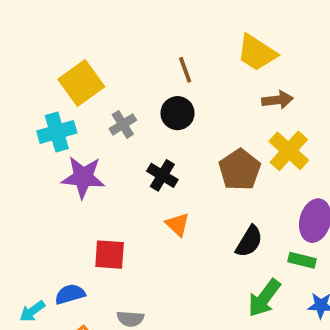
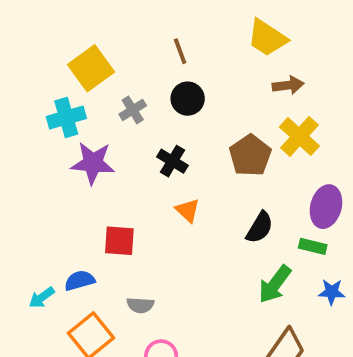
brown line: (185, 70) -> (180, 51), moved

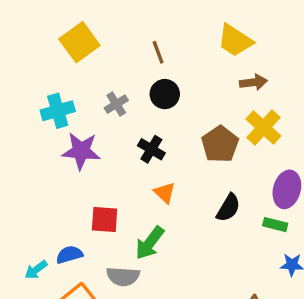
yellow square: (91, 68) -> (79, 42), moved
green arrow: (275, 284) -> (150, 243), moved
gray semicircle: (140, 305) -> (123, 276), size x1.4

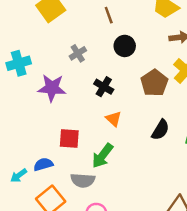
black circle: (165, 94) -> (125, 46), moved
cyan cross: (58, 111) -> (19, 63), moved

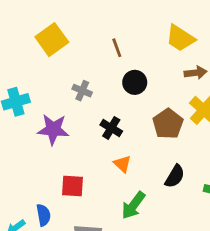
gray cross: (78, 53) -> (82, 91), turned -35
green arrow: (102, 156) -> (133, 205), moved
blue semicircle: (43, 164) -> (44, 215), turned 96

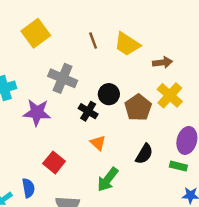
yellow trapezoid: (180, 38) -> (127, 44), moved
black circle: (135, 82) -> (109, 94), moved
gray cross: (82, 91) -> (63, 78), size x1.6
red square: (73, 186) -> (54, 162), turned 35

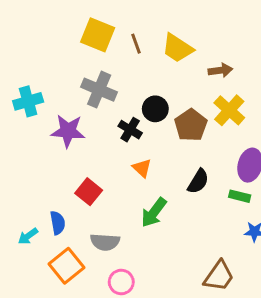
yellow square: (36, 33) -> (98, 35), moved, turned -32

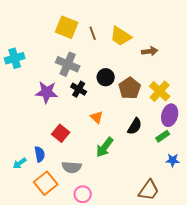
cyan cross: (28, 101) -> (15, 58), moved
yellow cross: (229, 110) -> (160, 91), moved
black cross: (130, 130) -> (79, 89), moved
green rectangle: (240, 196) -> (163, 136), turned -48

